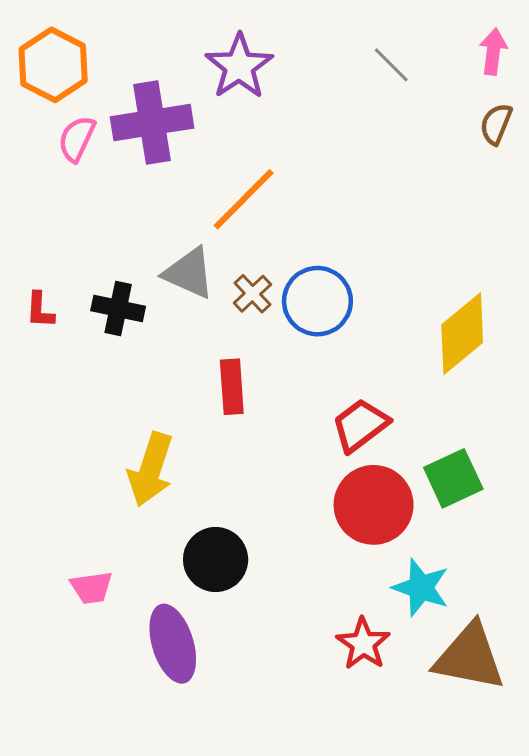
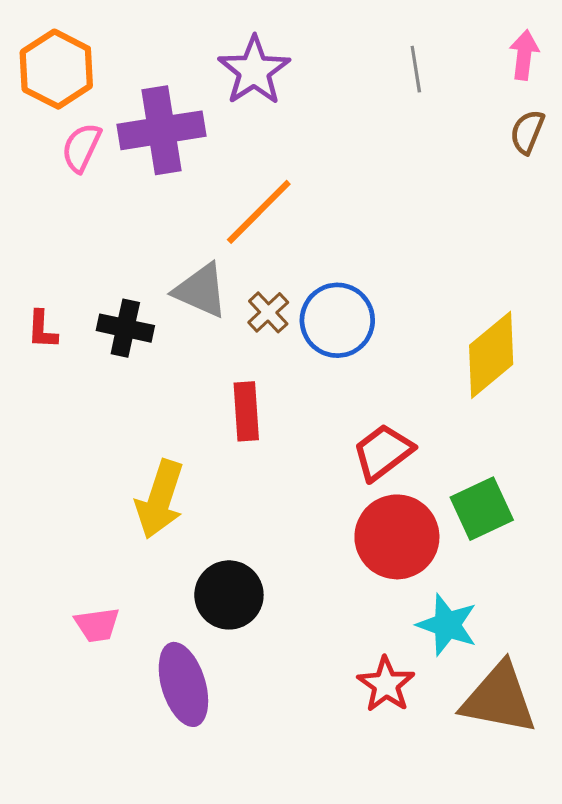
gray line: (391, 65) -> (416, 69), turned 36

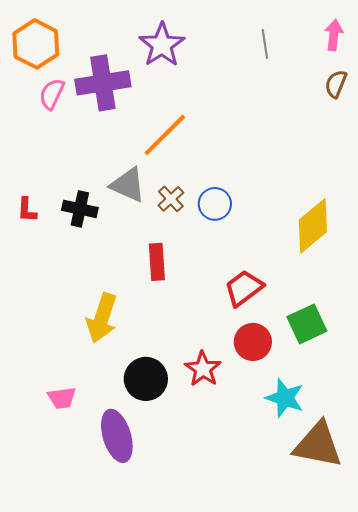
blue circle: (337, 320) -> (215, 204), size x0.7
red circle: (397, 537) -> (253, 342), size x0.7
red star: (386, 684) -> (203, 369), moved

